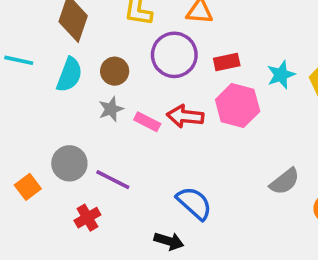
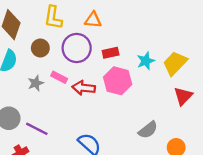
brown circle: (115, 71) -> (40, 48), moved
pink rectangle: (147, 122) -> (59, 77), moved

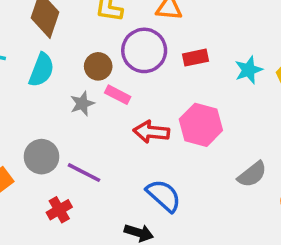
brown circle: (40, 48) -> (98, 66), moved
pink hexagon: (118, 81) -> (201, 125), moved
red arrow: (84, 88) -> (151, 132), moved

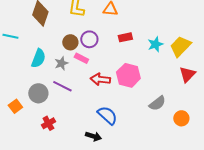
purple circle: (144, 50) -> (89, 39), moved, size x0.7
cyan semicircle: (42, 70) -> (38, 58), moved
purple line: (84, 173) -> (62, 86), moved

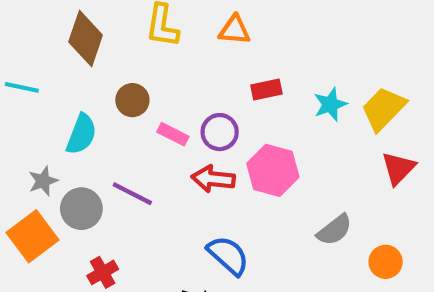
purple circle: (89, 39) -> (220, 132), moved
brown circle: (70, 42) -> (132, 100), moved
gray star: (61, 63) -> (43, 181), moved
orange square: (15, 106) -> (32, 236), size x1.6

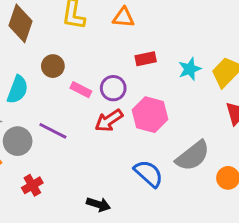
red arrow: (213, 179) -> (109, 121), turned -40
gray semicircle: (335, 230) -> (193, 156), size x1.4
blue semicircle: (228, 255) -> (149, 173), moved

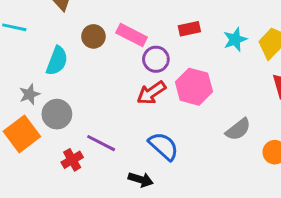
pink rectangle: (81, 90) -> (132, 35), moved, size x1.4
purple line: (53, 131) -> (101, 143), moved
gray semicircle: (193, 156) -> (238, 129), size x0.7
blue semicircle: (149, 173) -> (164, 146), moved

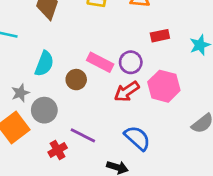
pink rectangle: (132, 35) -> (100, 62), moved
brown circle: (93, 36) -> (76, 80), moved

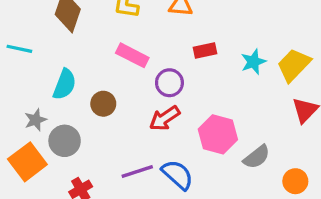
pink rectangle: (100, 62) -> (132, 55), moved
pink hexagon: (164, 86) -> (218, 134), moved
purple line: (83, 135) -> (137, 171), moved, turned -45

